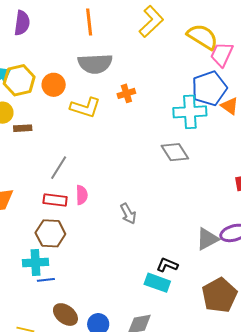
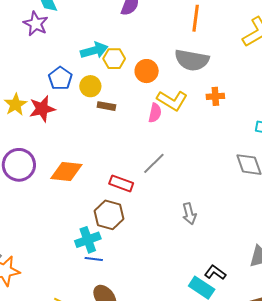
yellow hexagon: (19, 80) -> (114, 59), size x0.7
gray line: (59, 168) -> (154, 163), moved
pink semicircle: (82, 195) -> (155, 113), moved
cyan cross: (36, 263) -> (88, 240), turned -30

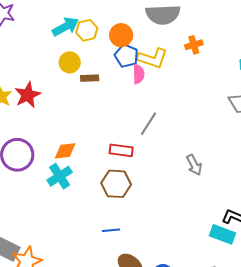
blue pentagon: (60, 78) -> (126, 56), moved
orange diamond: (66, 171) -> (65, 151), size x0.7
cyan cross: (88, 240) -> (60, 176), moved

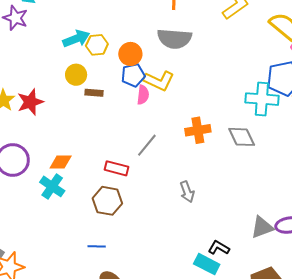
orange cross: (194, 45) -> (198, 130), moved, size x1.4
blue pentagon: (126, 56) -> (133, 75), turned 30
cyan cross: (60, 176) -> (52, 186), turned -30

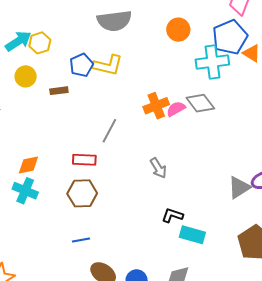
orange circle: (130, 54) -> (178, 30), moved
brown rectangle: (94, 93) -> (59, 91), moved
pink semicircle: (143, 95) -> (176, 109), moved, turned -114
black L-shape: (219, 248) -> (172, 215), moved

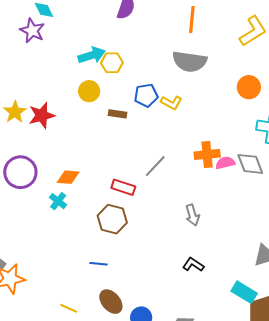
yellow L-shape: (108, 65) -> (171, 103), size x0.7
cyan cross: (25, 191) -> (58, 201), size x0.7
cyan rectangle: (192, 235) -> (244, 292), moved

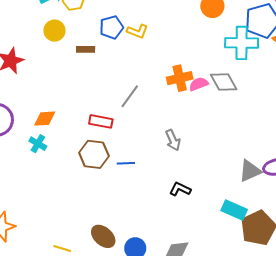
blue line: (99, 264) -> (126, 163), moved

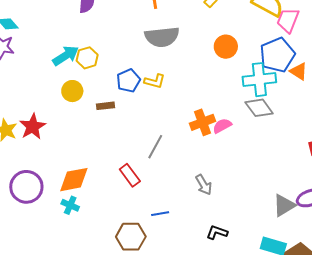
gray diamond: (224, 82) -> (259, 108), moved
orange diamond: (45, 119) -> (74, 180), size x1.4
red rectangle: (101, 121) -> (130, 175), turned 50
brown hexagon: (94, 154) -> (131, 237), moved

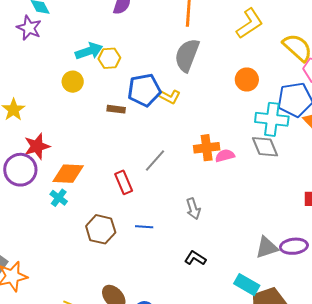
gray semicircle: (162, 37) -> (187, 55), turned 104
blue pentagon: (128, 81) -> (144, 90), size x1.4
yellow circle: (72, 91) -> (73, 82), moved
red star: (33, 127) -> (37, 146), moved
brown hexagon: (131, 237) -> (101, 229), moved

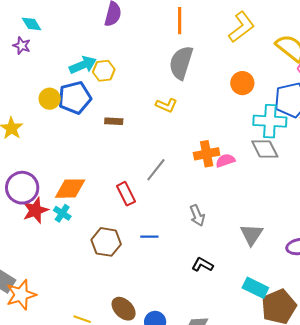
purple star: (29, 28) -> (22, 46), size x0.7
yellow circle: (73, 82) -> (50, 99), moved
blue pentagon: (144, 90) -> (75, 98), moved
red star: (37, 146) -> (35, 210), moved
gray triangle: (267, 247) -> (252, 235), moved, turned -35

